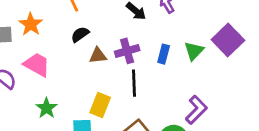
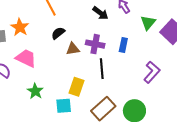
purple cross: (127, 51) -> (95, 44), turned 30
green triangle: (194, 51) -> (148, 23), moved
purple L-shape: (196, 110) -> (152, 72), moved

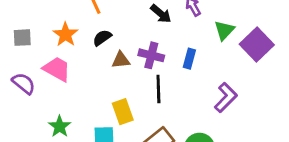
orange star: (20, 27) -> (66, 35), moved
yellow rectangle: (76, 87) -> (123, 112), turned -42
green star: (35, 91) -> (60, 126), moved

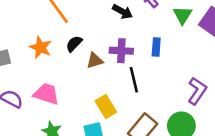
pink trapezoid: (57, 69) -> (46, 94), moved
purple L-shape: (226, 98) -> (197, 91), moved

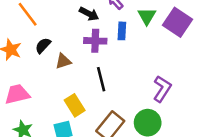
blue rectangle: (156, 47) -> (122, 31), moved
purple cross: (121, 51) -> (95, 41), moved
pink trapezoid: (46, 94) -> (17, 94), turned -30

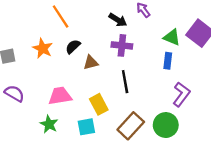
green triangle: (147, 16) -> (172, 37), moved, turned -42
blue rectangle: (122, 31) -> (168, 61), moved
pink trapezoid: (17, 94) -> (60, 96), moved

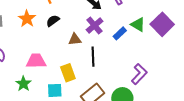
purple cross: (122, 45) -> (95, 26), turned 36
blue rectangle: (168, 61) -> (120, 33), moved, turned 32
brown triangle: (91, 63) -> (75, 39), moved

